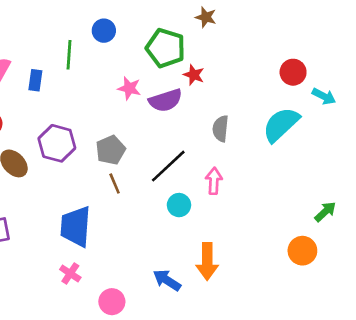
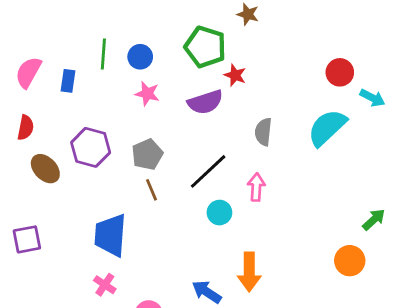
blue circle: (104, 31) -> (140, 57), moved
pink star: (129, 88) -> (147, 94), moved

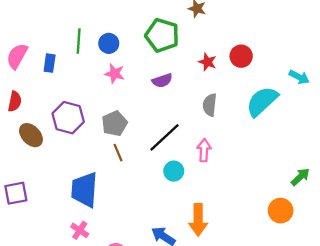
red circle: (340, 72) -> (241, 56), moved
red star: (235, 75) -> (207, 62), moved
purple semicircle: (205, 102) -> (162, 81), size x0.7

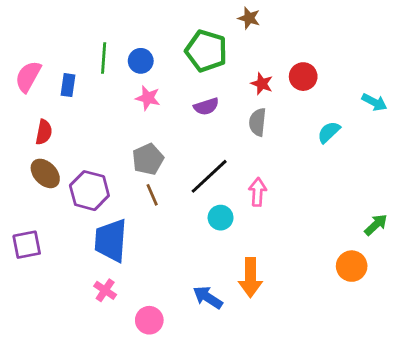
red semicircle: (15, 101) -> (44, 132), moved
cyan semicircle: (262, 101) -> (329, 132), size x0.6
gray semicircle: (210, 105) -> (258, 122), moved
purple hexagon: (68, 118) -> (89, 191), moved

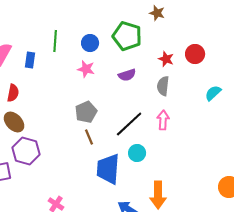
blue circle: (141, 61) -> (90, 43), moved
purple hexagon: (89, 191) -> (26, 151), moved
pink arrow: (258, 192) -> (163, 120), moved
blue trapezoid: (111, 240) -> (108, 169), moved

